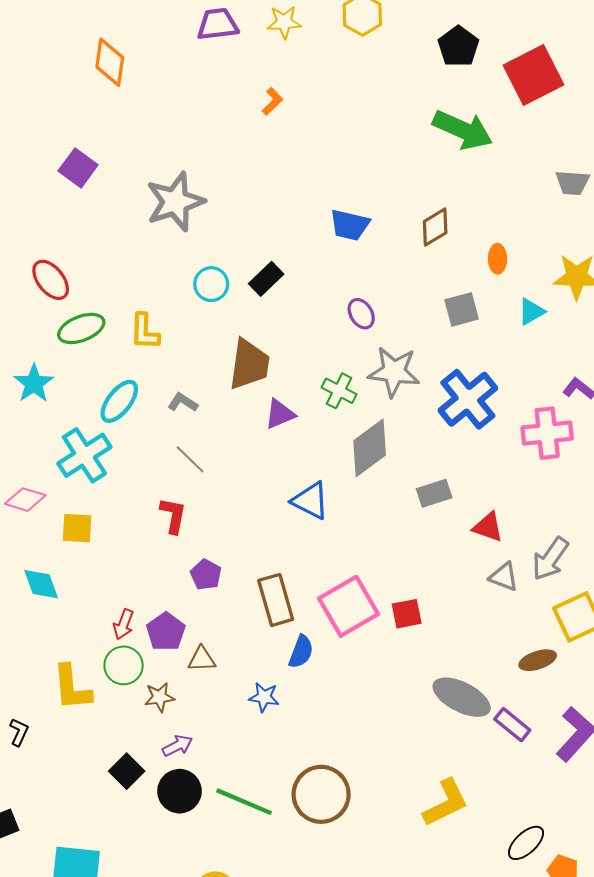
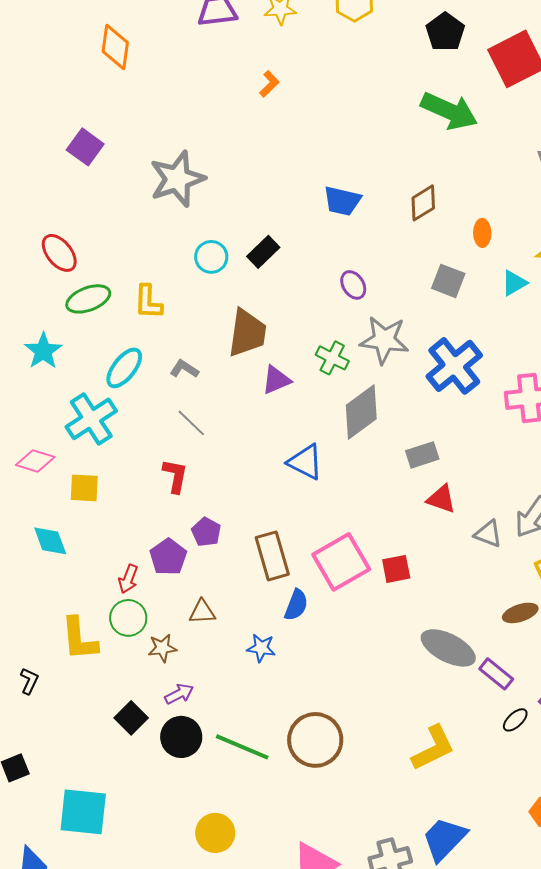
gray square: (462, 309) -> (448, 281), turned 36
red triangle: (488, 527) -> (441, 499), moved
purple pentagon: (166, 632) -> (168, 557), moved
black ellipse: (526, 843) -> (515, 720), moved, size x0.7

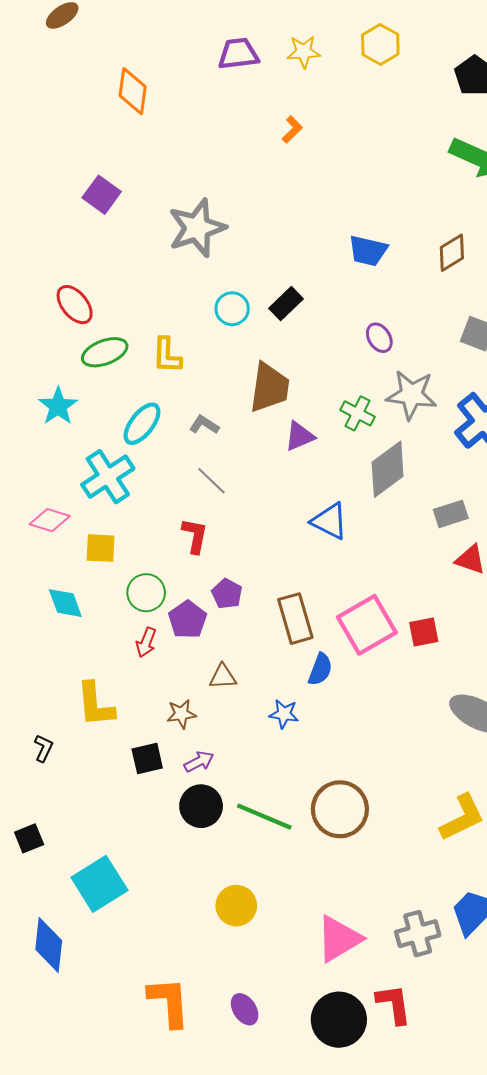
green circle: (128, 618) -> (146, 593), moved
black square: (131, 718) -> (147, 758), moved, turned 32
cyan square: (83, 812) -> (99, 884), turned -38

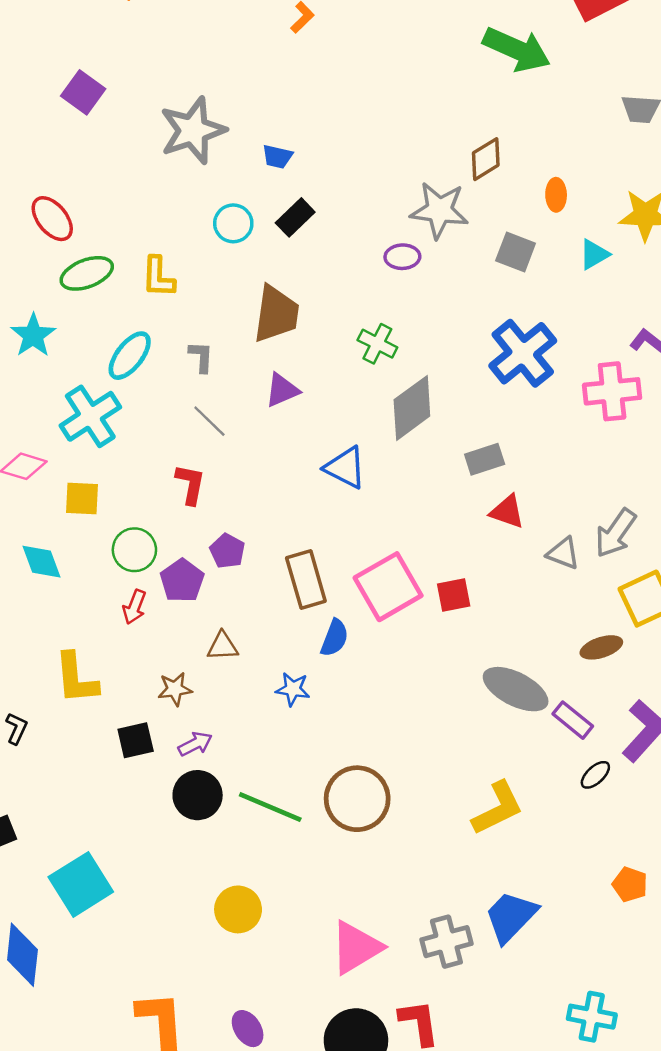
blue trapezoid: (368, 251) -> (277, 157), moved, size x0.7
purple ellipse: (379, 338) -> (402, 257), turned -60
gray star: (411, 395) -> (439, 210), moved
gray L-shape: (204, 425) -> (201, 357), turned 60
purple triangle: (299, 436) -> (282, 390), moved

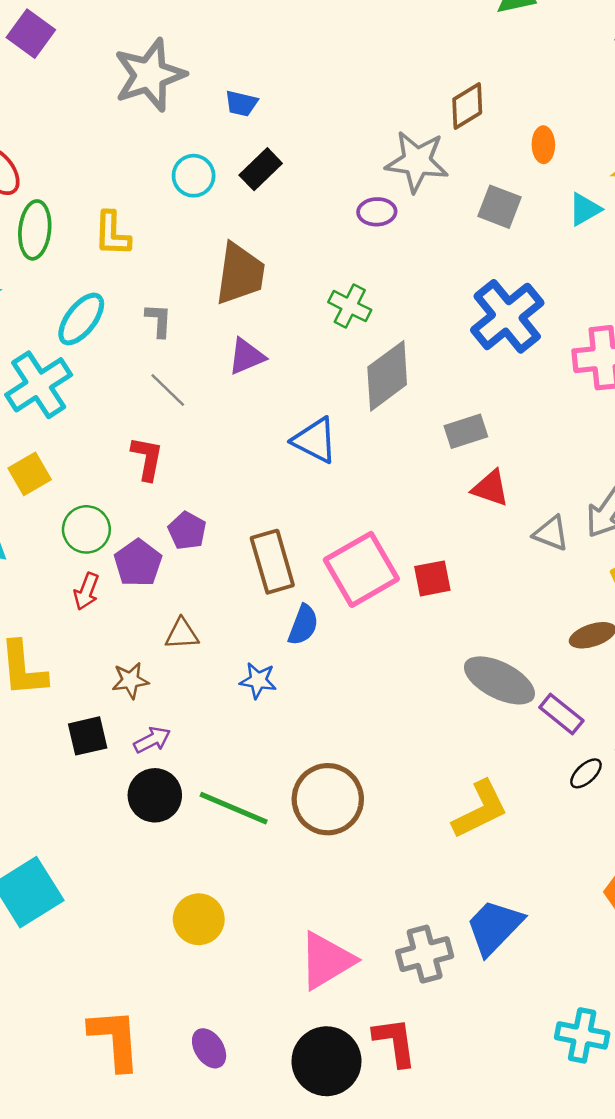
green ellipse: (87, 273) -> (35, 230), turned -63
yellow square: (82, 499) -> (30, 474), turned -33

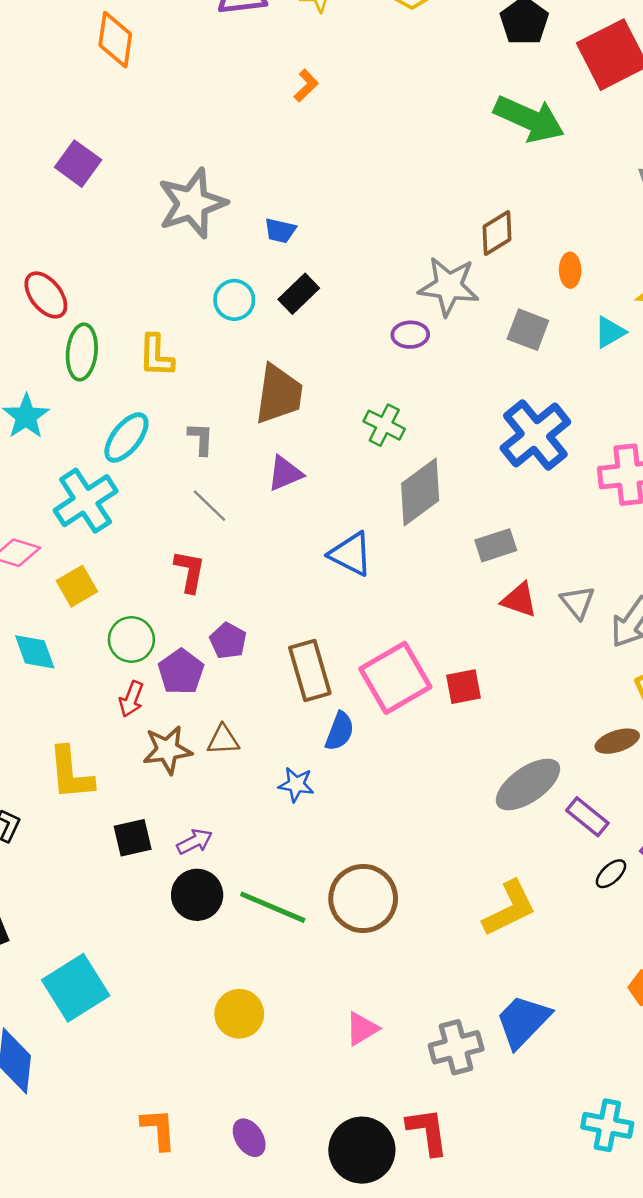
gray triangle: (551, 533) -> (578, 602), moved, turned 30
brown star: (130, 680) -> (167, 750), moved, size x1.4
gray ellipse: (499, 680) -> (528, 784), turned -62
pink triangle: (327, 961) -> (362, 1029), moved, size x0.6
orange L-shape: (115, 1039) -> (159, 1129), size x0.7

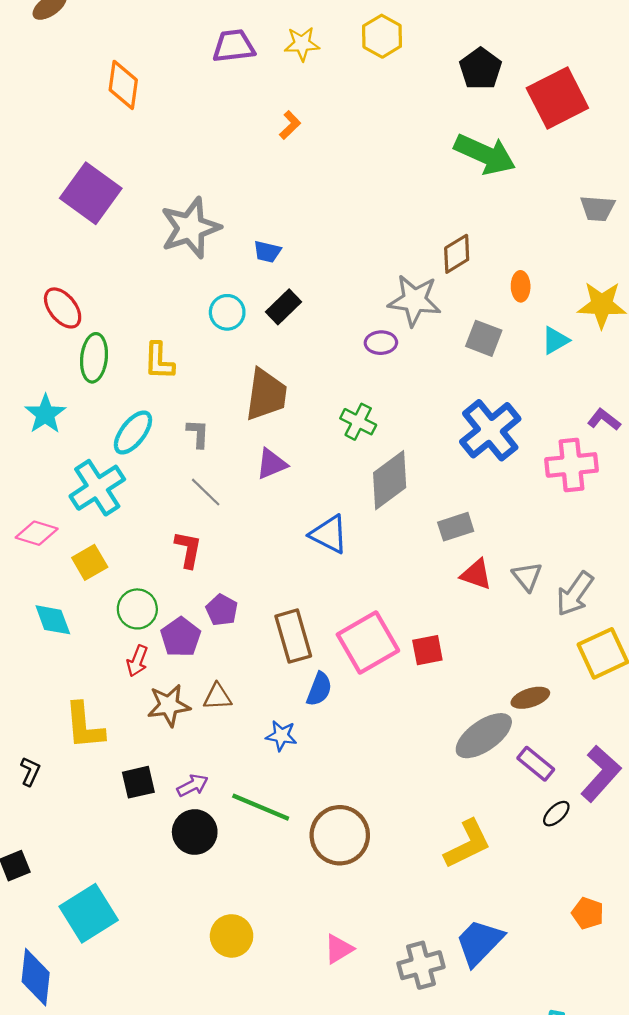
purple square: (78, 164) -> (91, 193), size x1.5
brown ellipse: (617, 741) -> (530, 698), moved
green line: (273, 907) -> (261, 807), moved

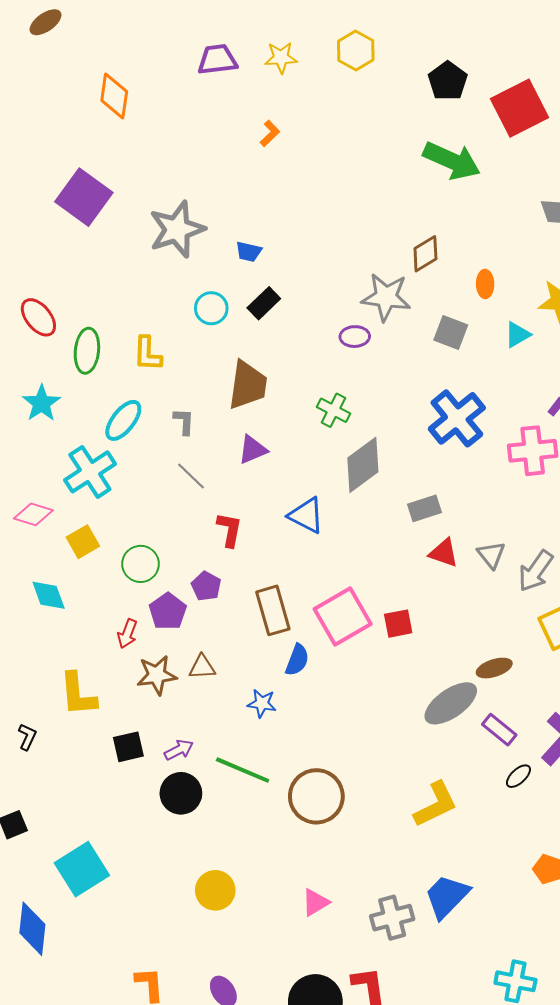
red ellipse: (63, 308) -> (38, 317), moved
red L-shape: (188, 549) -> (229, 530), moved
green circle: (137, 609) -> (140, 564), moved

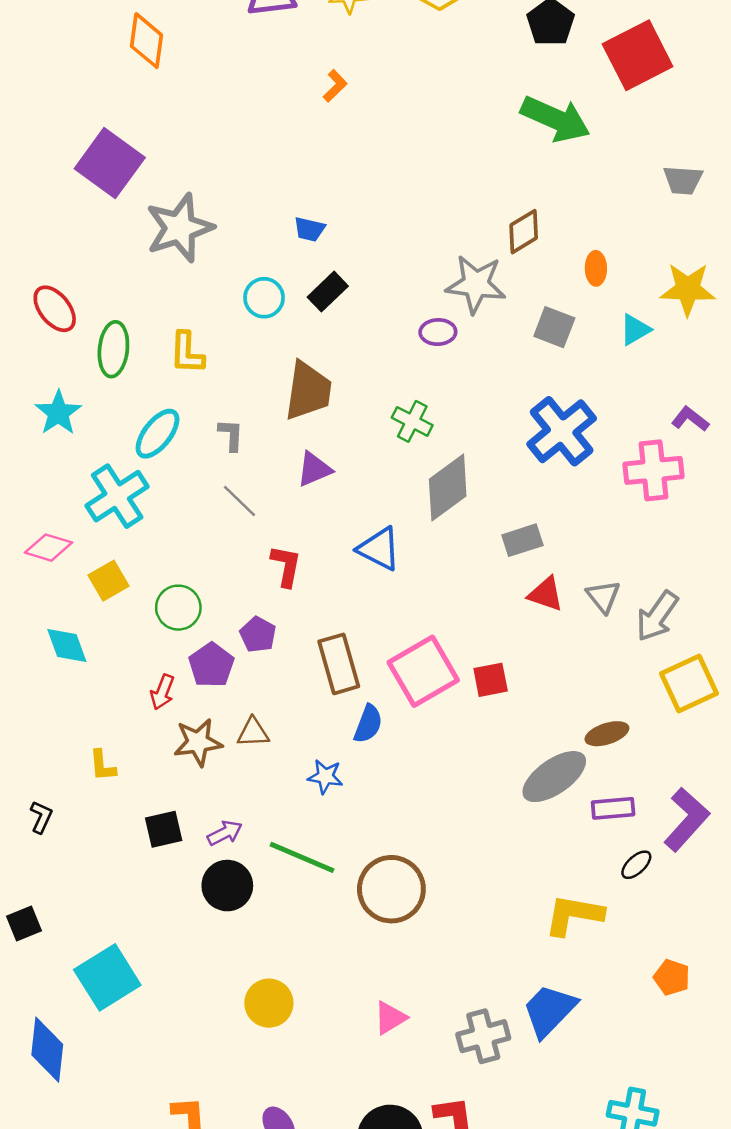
gray star: (177, 229) -> (180, 228), moved
yellow L-shape: (78, 694) -> (102, 766), size x0.6
purple rectangle: (499, 730) -> (613, 808), turned -44
yellow L-shape: (436, 804) -> (574, 915), moved, turned -144

